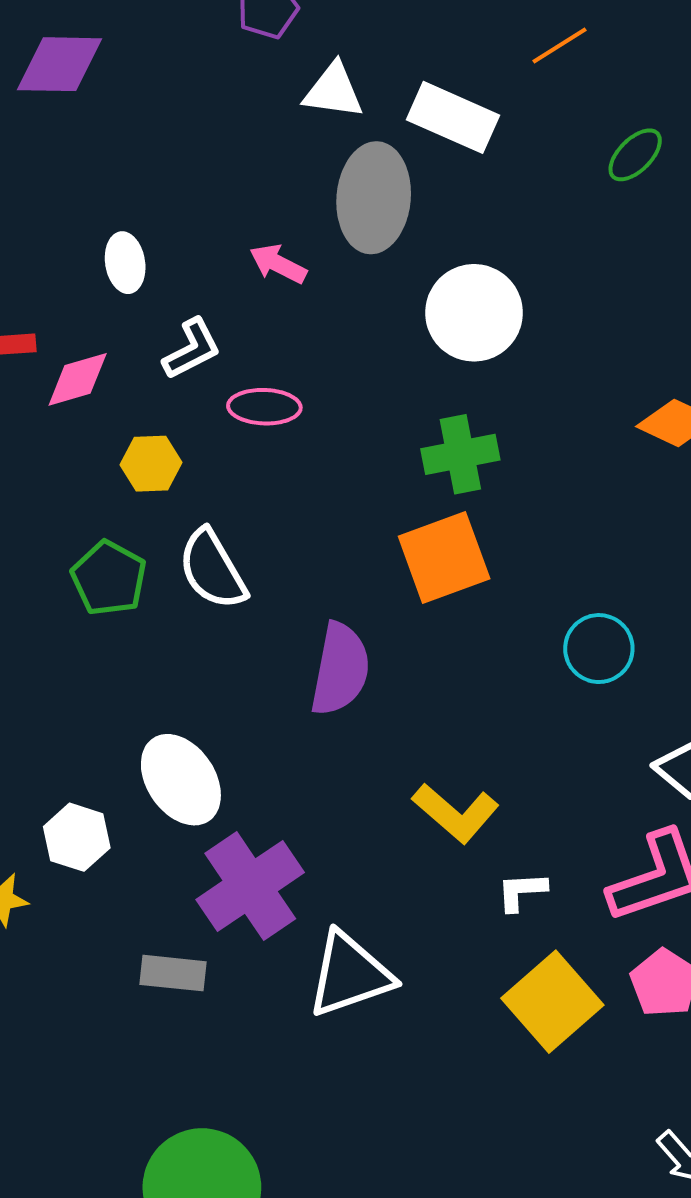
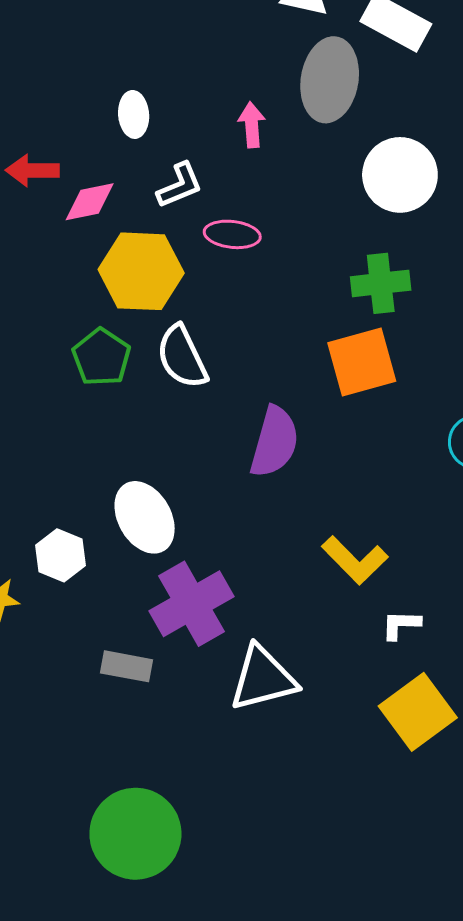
pink arrow: (278, 264) -> (252, 125), turned 54
yellow hexagon: (151, 464) -> (141, 271), size x1.8

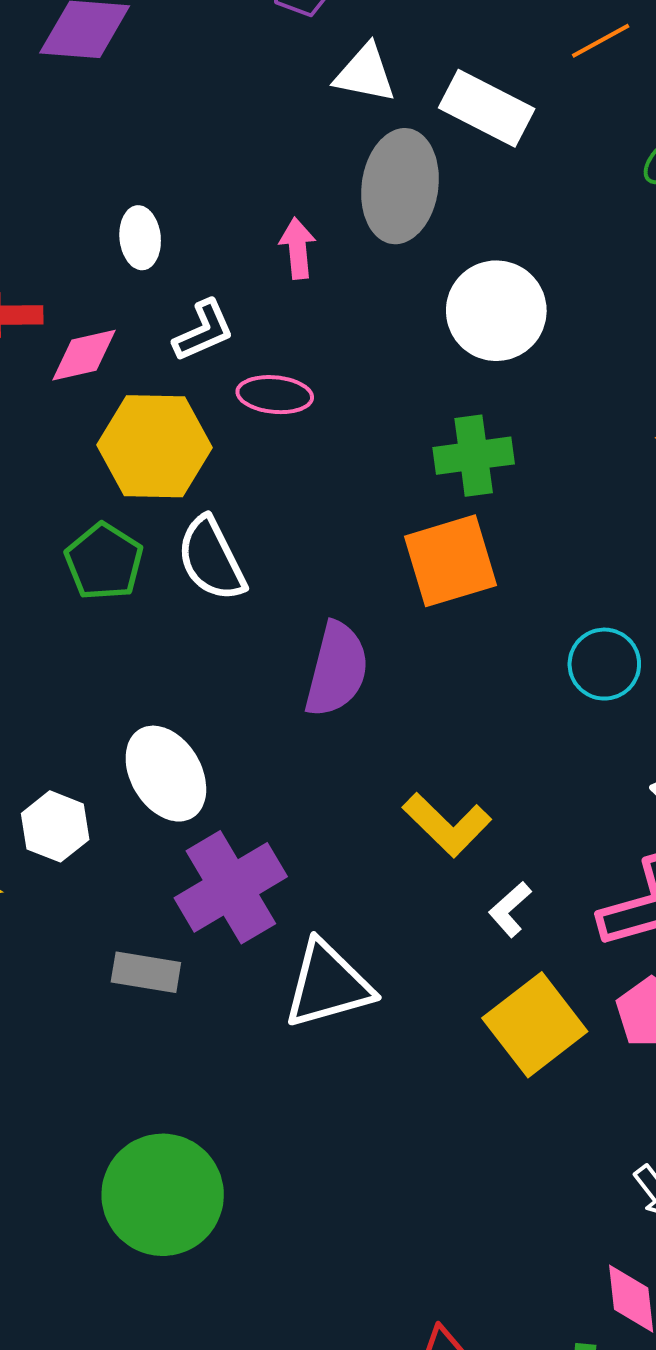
white L-shape: (401, 625) -> (510, 909), turned -42

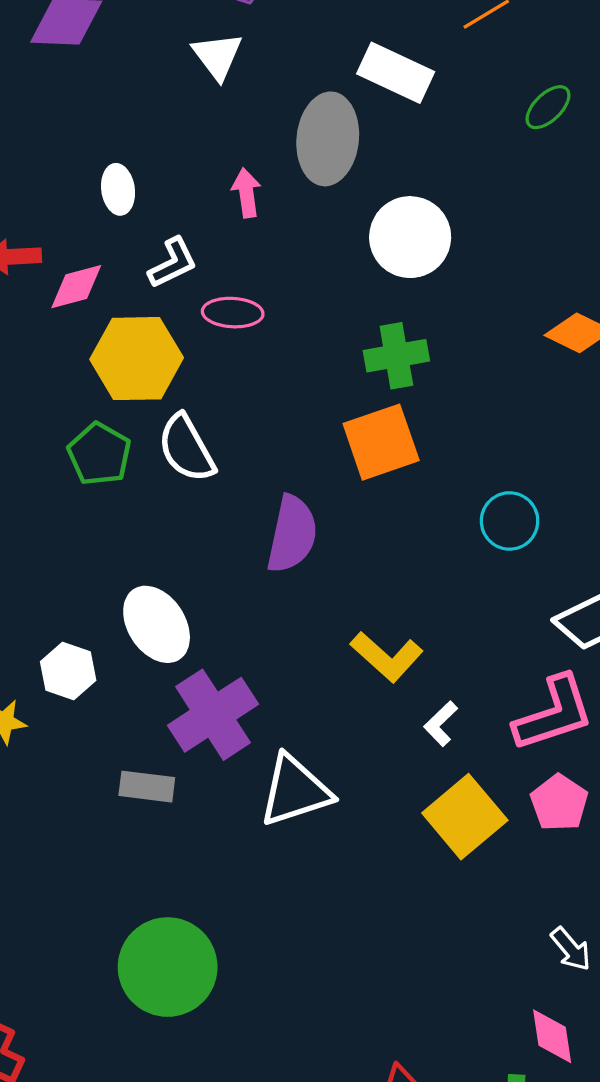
white triangle: (365, 74) -> (217, 56), moved, turned 44

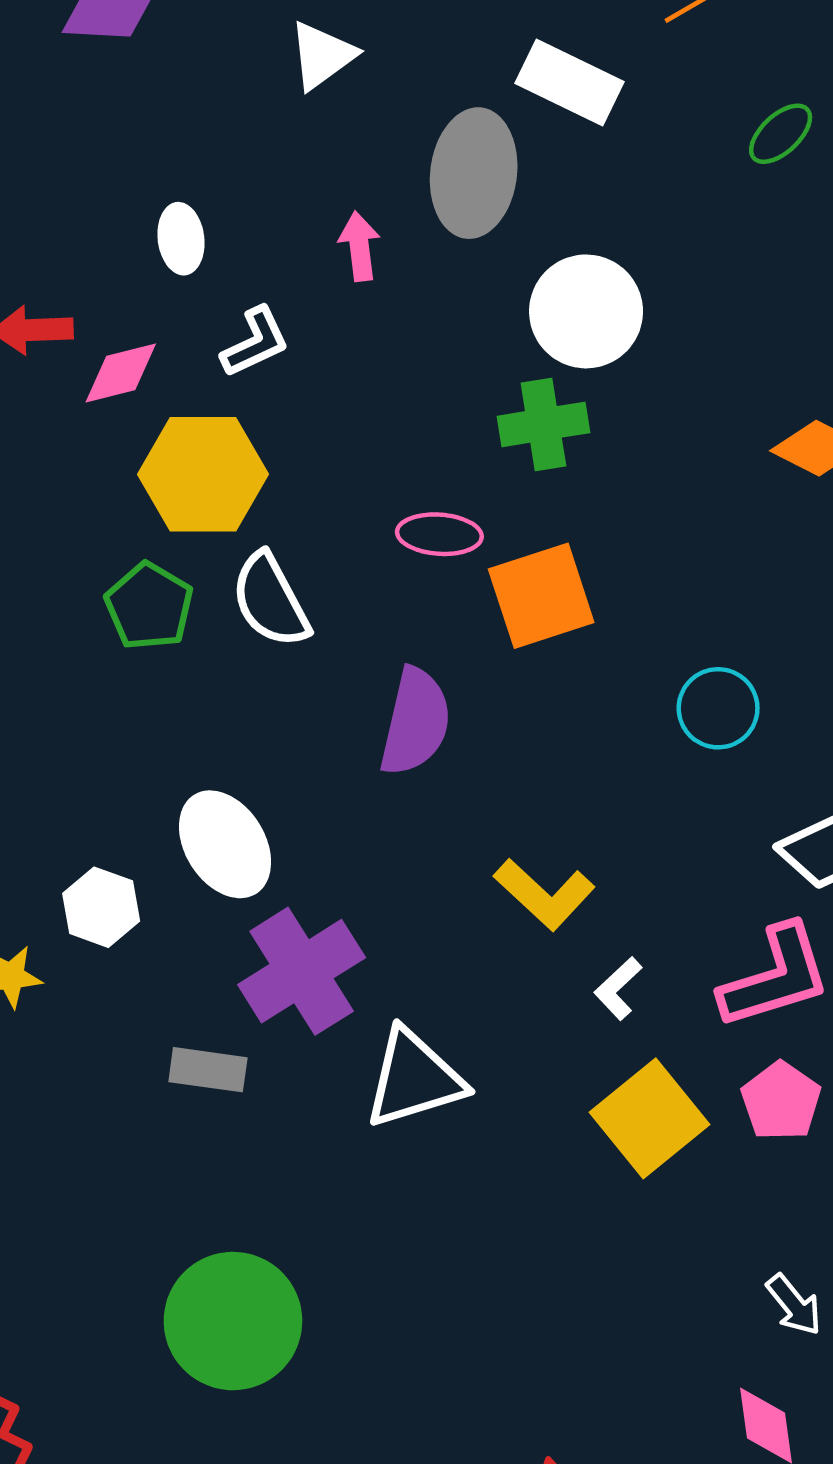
white triangle: (217, 56) -> (322, 55), turned 30
pink ellipse: (233, 313) -> (439, 534), moved
green cross: (396, 356) -> (543, 424), moved

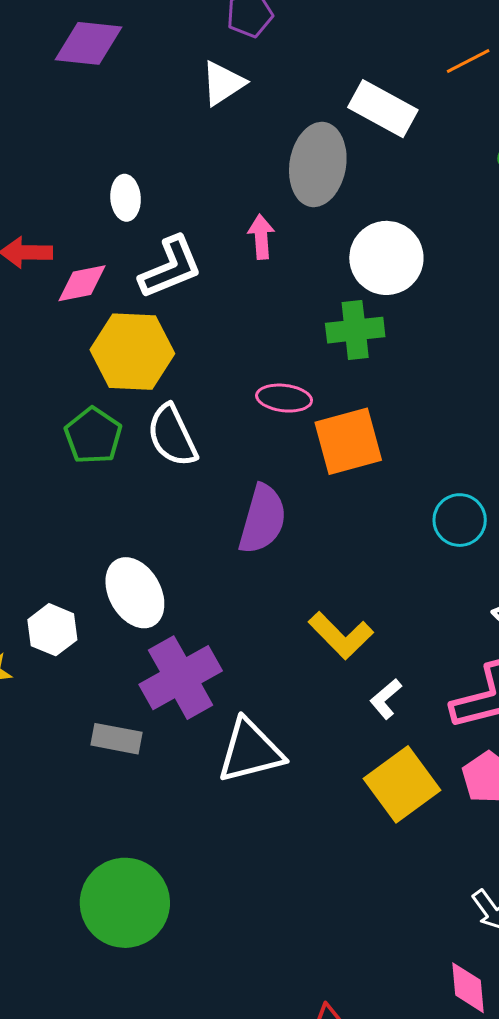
pink arrow: (359, 246) -> (261, 237), moved
white L-shape: (255, 342) -> (171, 267), size x1.4

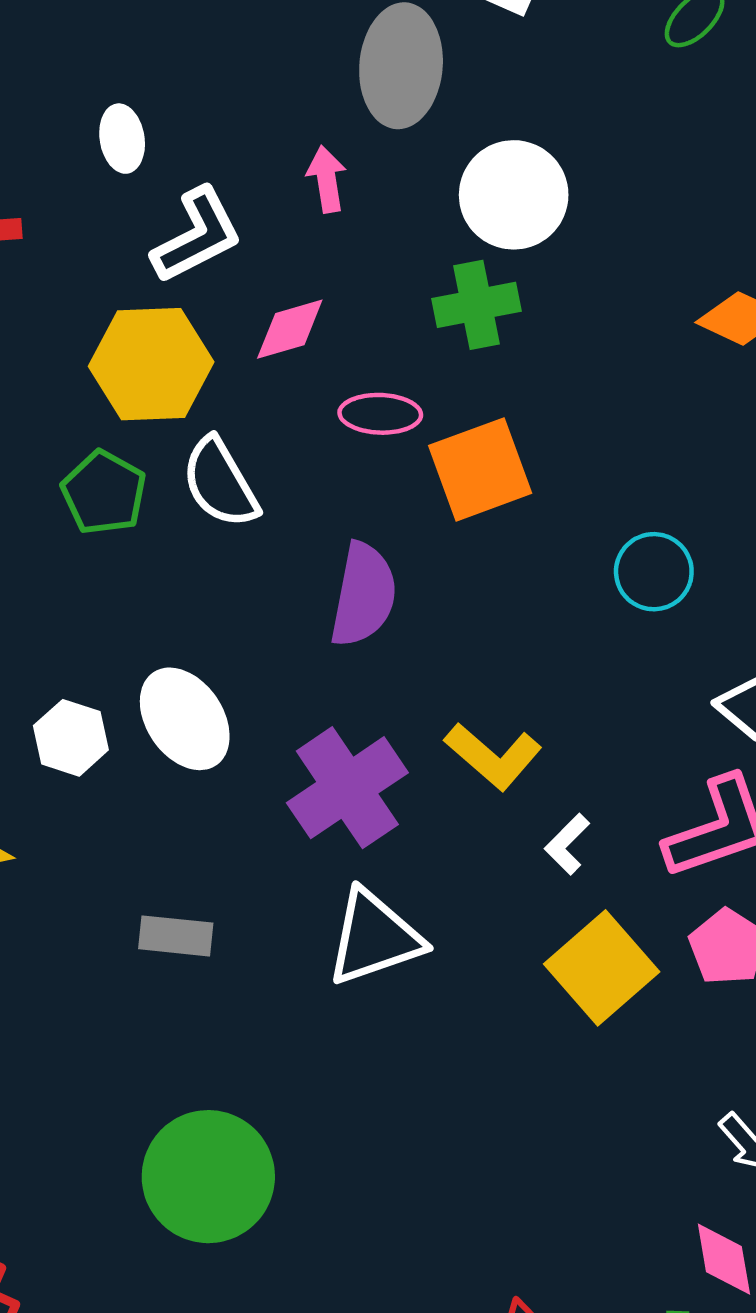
pink diamond: (82, 283) -> (290, 329), moved
white hexagon: (52, 630) -> (71, 738), moved
purple cross: (181, 678) -> (347, 788), moved

